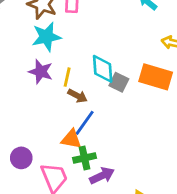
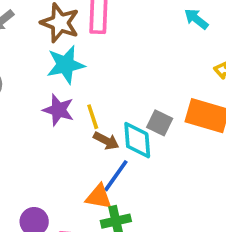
cyan diamond: (103, 69) -> (137, 140), moved
yellow line: (67, 77) -> (93, 117), turned -30

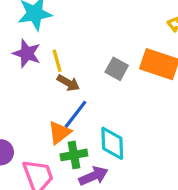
cyan diamond: (137, 140) -> (112, 143), moved
orange triangle: (99, 197) -> (59, 133), turned -50

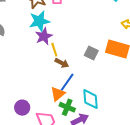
purple star: (27, 53) -> (44, 36), moved, turned 30
green cross: (74, 155) -> (67, 107), turned 35

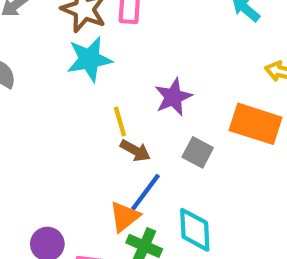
purple star: (44, 36) -> (173, 97), moved
gray square: (91, 53) -> (198, 152), moved

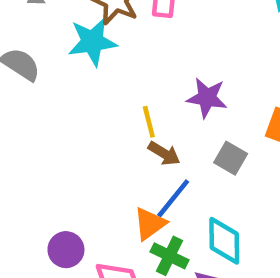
cyan star: (89, 59) -> (92, 42), moved
purple star: (173, 97) -> (207, 98), turned 30

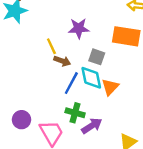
orange triangle: (150, 224) -> (110, 87), moved
cyan diamond: (224, 241) -> (91, 78), moved

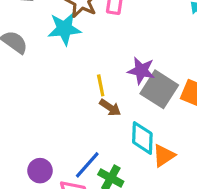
gray square: (97, 57) -> (159, 89), moved, size x1.6
blue line: (71, 83) -> (87, 165), moved

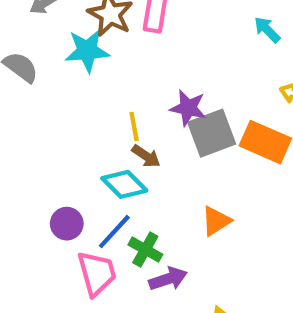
gray square: (159, 89) -> (212, 133), turned 36
cyan diamond: (142, 138) -> (124, 184), moved, turned -48
purple circle: (40, 171) -> (67, 224), moved

